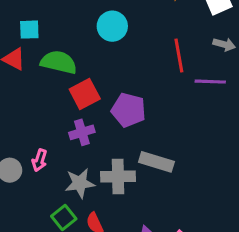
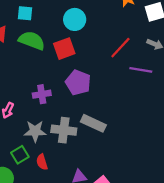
cyan square: (29, 30) -> (25, 13), moved
red line: (179, 55) -> (120, 48), turned 45
red square: (85, 94) -> (64, 49), moved

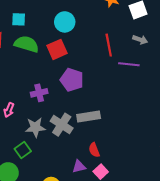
red line: (120, 48) -> (109, 45), turned -50
gray rectangle: (93, 123) -> (89, 116), turned -30
gray cross: (64, 130) -> (62, 125), turned 30
red semicircle: (42, 162) -> (94, 150), moved

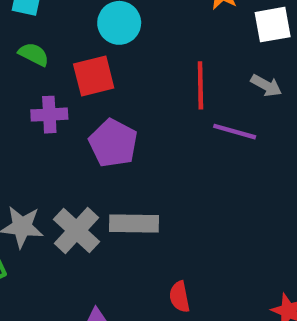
green semicircle: (27, 44) -> (34, 54), size x0.6
purple cross: (39, 93) -> (49, 115), moved
red semicircle: (94, 150) -> (179, 297), moved

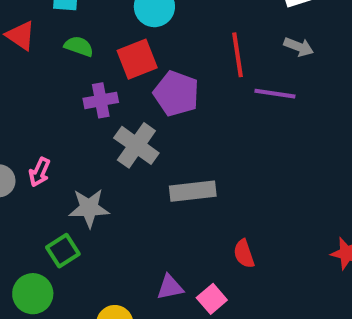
purple pentagon: (113, 143) -> (176, 94), moved
gray cross: (77, 230) -> (136, 145), moved

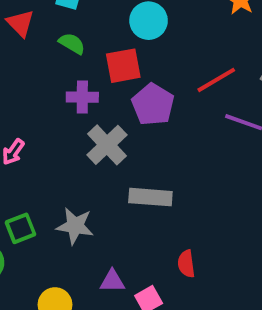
red line: (238, 55) -> (216, 80), turned 57
gray star: (89, 208) -> (75, 226), moved

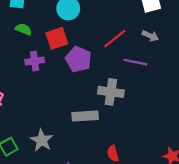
gray cross: (107, 145) -> (111, 92), moved, turned -30
gray star: (75, 226) -> (42, 140), turned 30

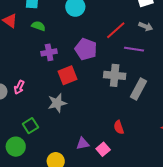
red square: (57, 38) -> (67, 75), moved
gray rectangle: (85, 116) -> (138, 89), moved, turned -55
gray star: (42, 140) -> (57, 103), moved, turned 30

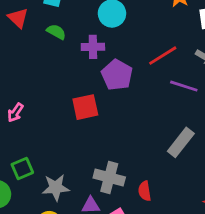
purple cross: (49, 52) -> (93, 47), moved
gray cross: (115, 75) -> (109, 177), moved
gray star: (57, 103) -> (56, 188), moved

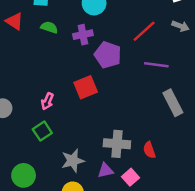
purple line: (184, 86) -> (156, 65), moved
pink arrow: (15, 113) -> (47, 101), moved
gray rectangle: (181, 142) -> (173, 103), turned -55
green square: (22, 168) -> (42, 131), moved

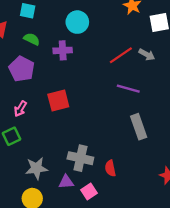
gray arrow: (181, 26) -> (147, 55), moved
purple pentagon: (108, 55) -> (22, 69), moved

